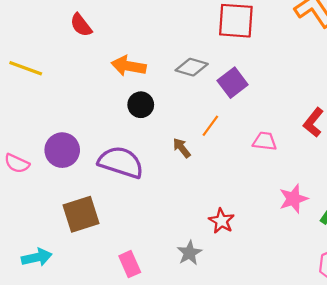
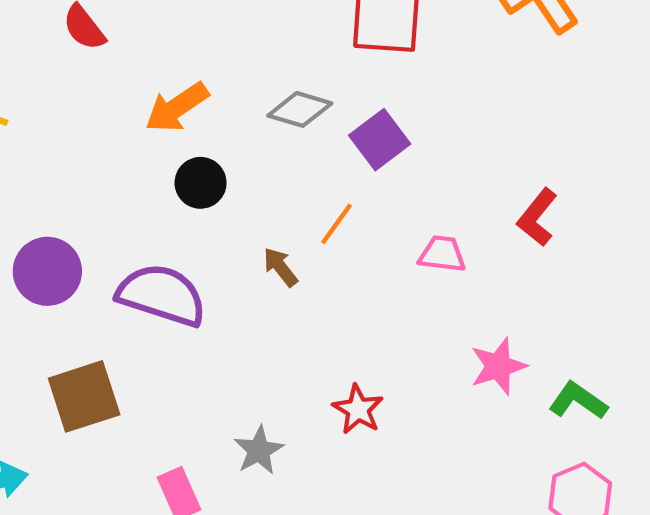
orange arrow: (129, 66) -> (177, 107), turned -44
gray star: (189, 253) -> (259, 450), moved

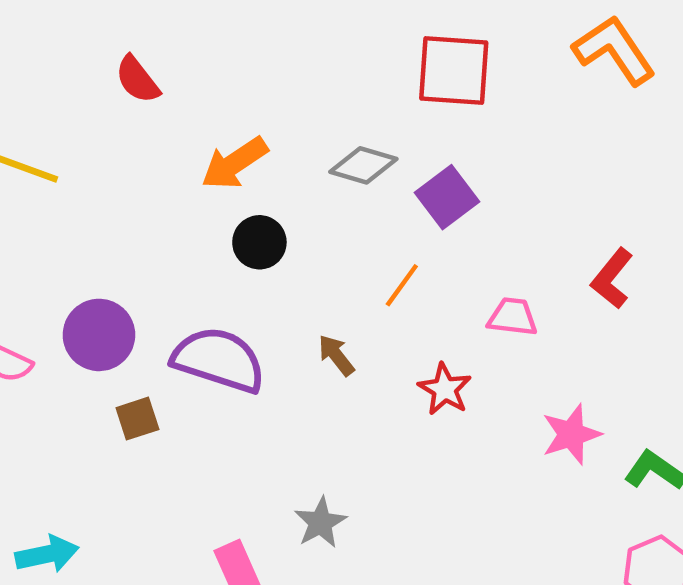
brown arrow: (280, 267) -> (336, 355), moved
brown square: (84, 396) -> (137, 419), moved, size x0.6
red star: (358, 409) -> (445, 389), moved

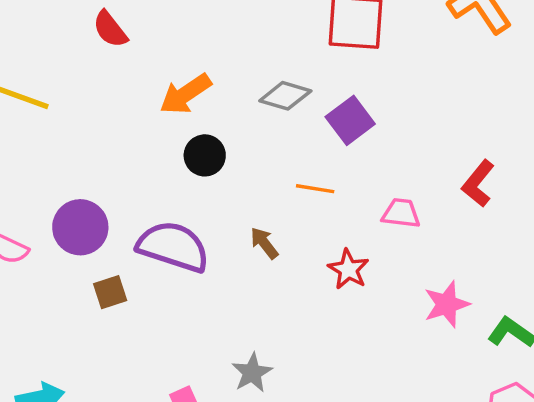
orange line: (402, 285) -> (315, 189), turned 63

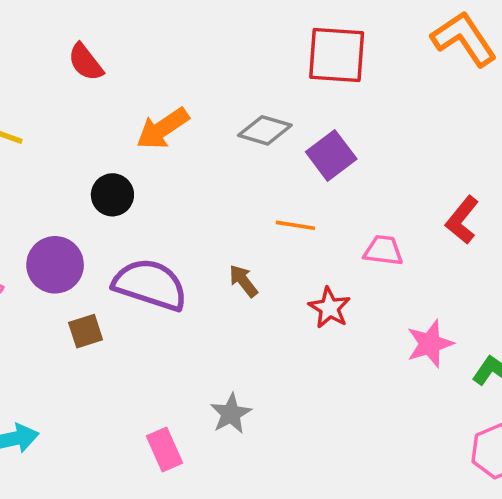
black circle: (205, 155) -> (112, 195), moved

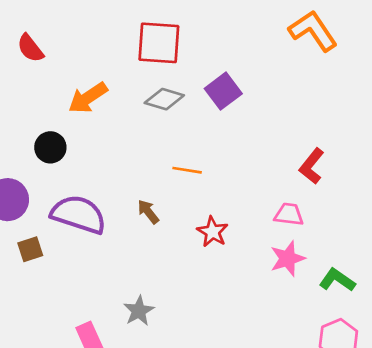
red square: (337, 55) -> (159, 43), moved
purple square: (331, 155) -> (223, 91), moved
pink trapezoid: (383, 250) -> (289, 214), moved

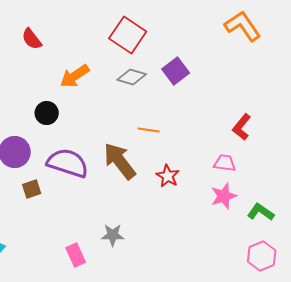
red square: (159, 43) -> (128, 35), turned 30
brown arrow: (148, 212) -> (120, 161), size x2.0
gray star: (139, 311) -> (113, 235), turned 30

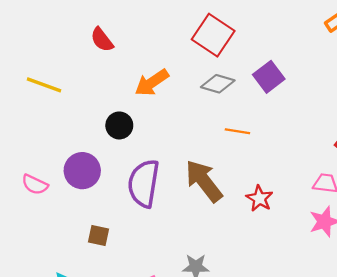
orange line: (149, 130) -> (237, 131), moved
purple semicircle: (68, 163) -> (144, 183), turned -99
brown square: (32, 189) -> (98, 235), moved, turned 30

